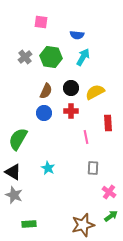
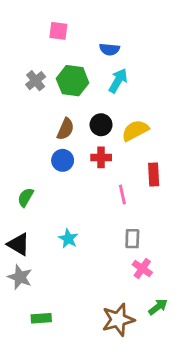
green semicircle: (18, 139) -> (26, 197), size x0.6
pink cross: (109, 192) -> (142, 268), moved

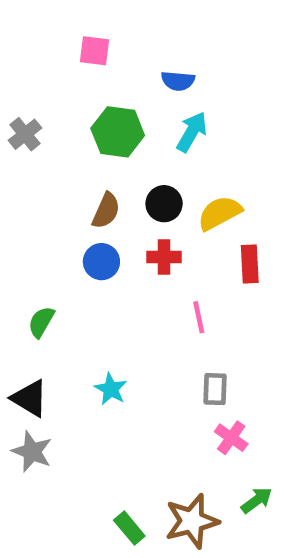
gray cross: (36, 81) -> (25, 134), moved
red rectangle: (154, 175) -> (250, 264), moved
green rectangle: (41, 318) -> (129, 528), moved, turned 54

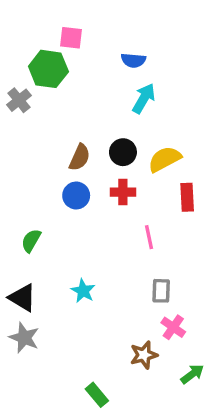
green hexagon: (118, 132) -> (48, 69), moved
brown star: (192, 521) -> (144, 355), moved, size x0.7

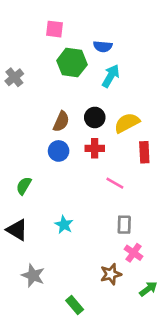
green hexagon: (48, 69) -> (72, 63), moved
pink line: (149, 237) -> (115, 183), turned -48
gray star: (24, 338) -> (33, 276), moved

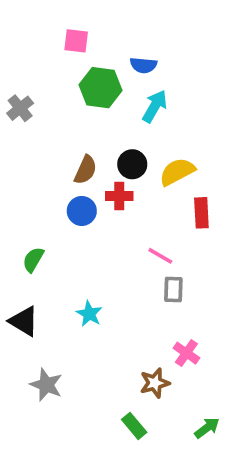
red cross: (95, 148) -> (119, 196), moved
gray rectangle: (124, 225) -> (173, 289), moved
green arrow: (148, 289) -> (207, 428), moved
green rectangle: (75, 305) -> (134, 426), moved

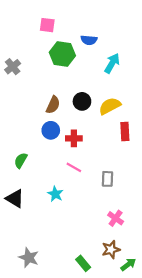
cyan arrow: (155, 106) -> (112, 63), moved
red cross: (119, 196) -> (74, 138), moved
pink line: (160, 256) -> (74, 167), moved
brown star: (155, 383) -> (111, 249), moved
gray star: (46, 385) -> (29, 258), moved

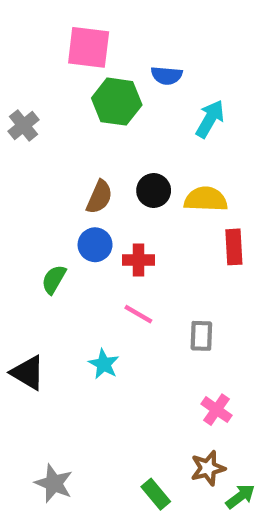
pink square: (47, 25) -> (89, 47), size x1.5
yellow semicircle: (110, 106) -> (206, 199), turned 30
green semicircle: (21, 160) -> (54, 279), moved

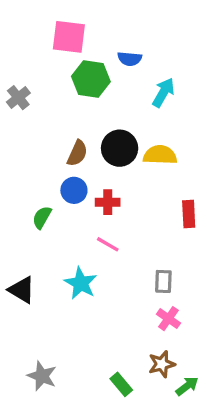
black circle: (154, 190) -> (120, 148), size x1.4
red rectangle: (234, 247) -> (189, 214), moved
gray rectangle: (201, 336) -> (163, 281), moved
cyan star: (104, 364) -> (81, 283), size x1.4

